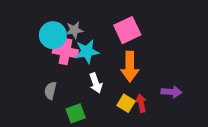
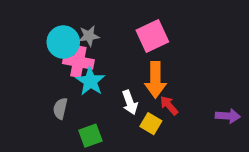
cyan star: (87, 52) -> (90, 81), moved, turned -30
white arrow: (96, 83) -> (130, 102), moved
purple arrow: (171, 92) -> (228, 116), moved
red arrow: (141, 103) -> (169, 105), moved, turned -30

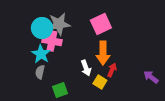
gray star: (89, 36) -> (59, 24), size x1.6
cyan star: (90, 81) -> (41, 54), moved
red arrow: (169, 105) -> (112, 70), turned 64
purple arrow: (228, 116) -> (151, 77), turned -147

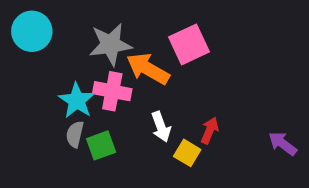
cyan circle: (42, 28) -> (32, 31), moved
pink cross: (52, 41) -> (112, 91), moved
orange arrow: (103, 53) -> (148, 69), moved, turned 120
green square: (60, 90) -> (101, 145), moved

